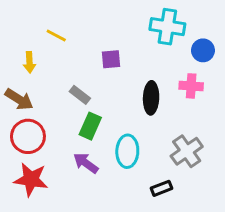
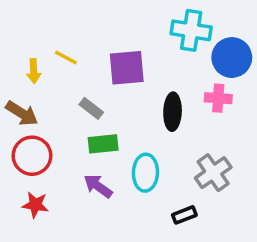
yellow line: (56, 36) -> (66, 58), moved
blue circle: (203, 50) -> (232, 58), size x1.5
purple square: (111, 59) -> (127, 68), size x1.6
green rectangle: (90, 126) -> (103, 144), turned 60
red star: (31, 179) -> (35, 205), size x0.7

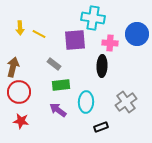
cyan cross: (191, 30) -> (93, 18), moved
yellow arrow: (34, 71) -> (20, 28), moved
pink cross: (218, 98) -> (110, 43), moved
brown arrow: (22, 113) -> (13, 67), turned -108
black rectangle: (184, 215) -> (101, 127), moved

